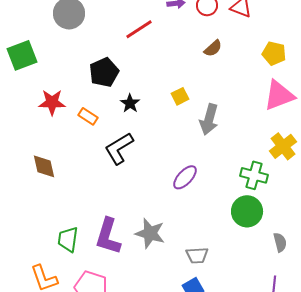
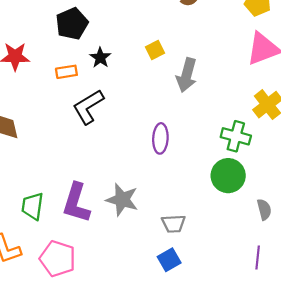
orange rectangle: (88, 116) -> (66, 72), moved, turned -42
purple ellipse: (185, 177) -> (160, 138), turned -40

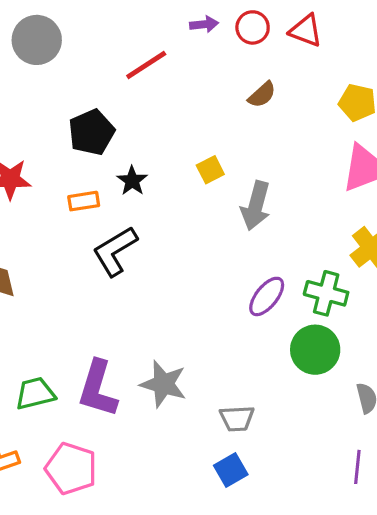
purple ellipse: (160, 138) -> (267, 296), moved, turned 36
green trapezoid: (33, 206) -> (35, 393), turned 68

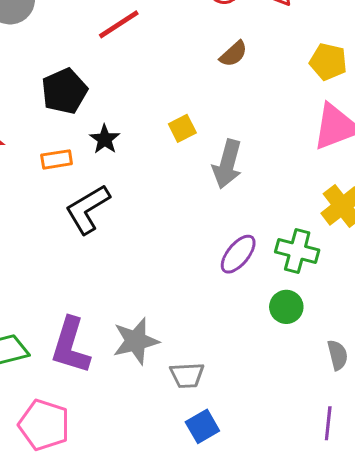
green circle: (315, 350) -> (286, 307), size x0.7
gray star: (163, 384) -> (136, 341), turned -30
gray trapezoid: (237, 418) -> (187, 375), moved

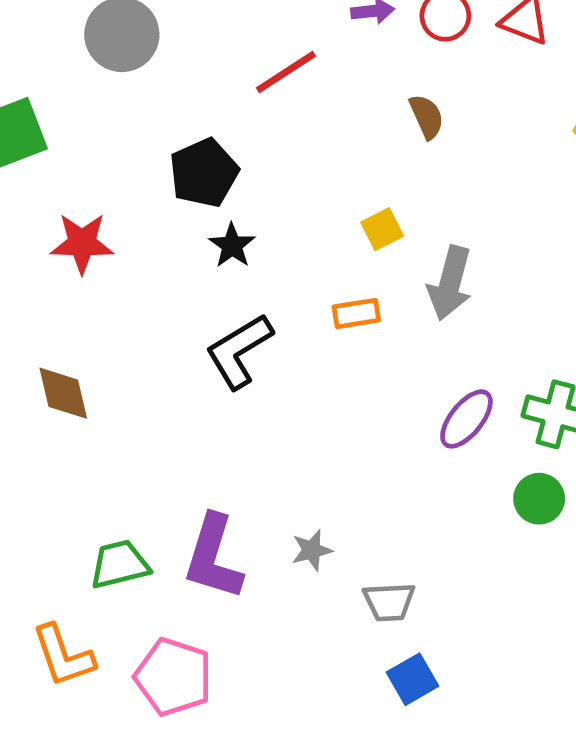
brown semicircle: (234, 54) -> (427, 117), moved, turned -72
black star: (105, 139) -> (232, 246), moved
orange rectangle: (57, 159) -> (356, 313), moved
gray star: (136, 341) -> (312, 550), size x0.6

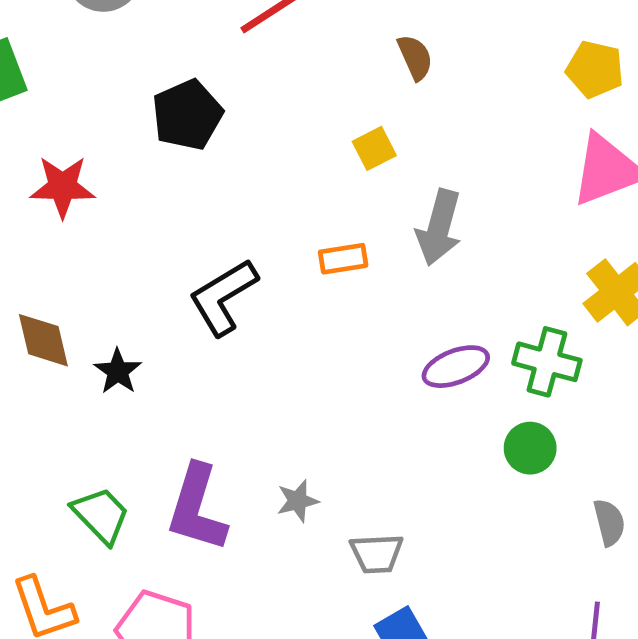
yellow square: (382, 229) -> (374, 148), moved
black star: (232, 246) -> (118, 371), moved
purple ellipse: (466, 419) -> (456, 367), turned 30
green trapezoid: (119, 564) -> (101, 515), turned 60

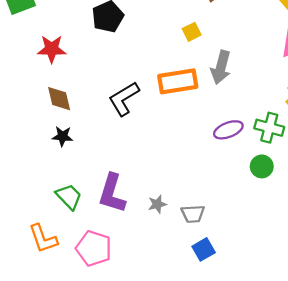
orange rectangle: (343, 259) -> (178, 81), size x1.8
brown diamond: (43, 340) -> (59, 99), moved
black star: (118, 371) -> (62, 136), moved, turned -30
gray star: (298, 501) -> (157, 204), moved

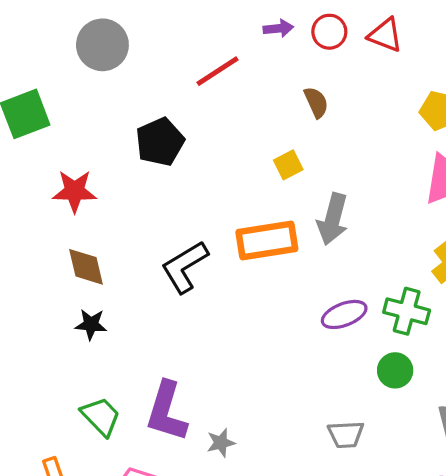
gray star: (157, 204) -> (221, 443), moved
gray trapezoid: (193, 214) -> (346, 435), moved

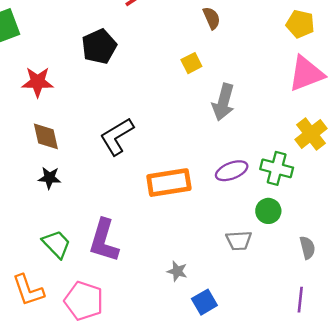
orange rectangle: (267, 240) -> (169, 183), moved
gray trapezoid: (346, 435) -> (239, 241), moved
gray star: (221, 443) -> (177, 271), moved, turned 30

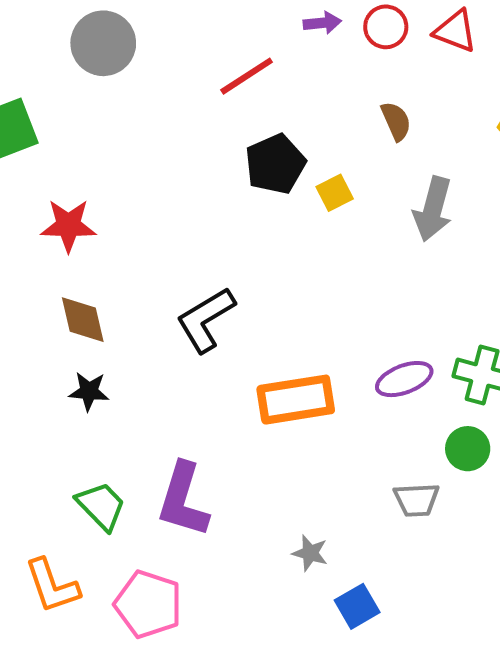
brown semicircle: (212, 18) -> (396, 121), moved
black pentagon: (99, 46) -> (275, 164), moved
gray arrow: (223, 102) -> (433, 209), moved

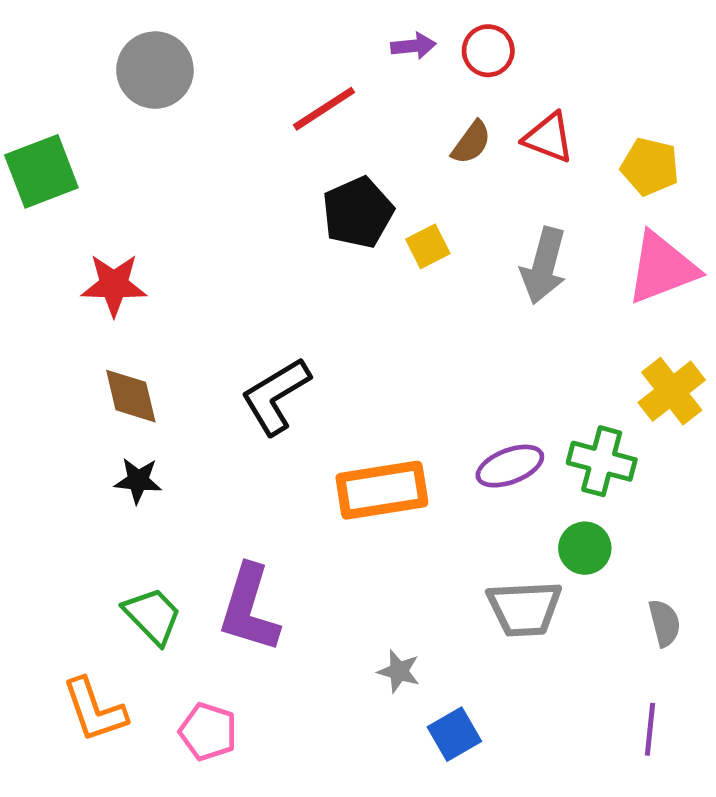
red triangle: (455, 31) -> (549, 138), moved
brown semicircle: (396, 121) -> (471, 142), moved, turned 60
gray trapezoid: (416, 500) -> (524, 609), size x1.4
pink pentagon: (148, 604) -> (208, 732), size x0.7

